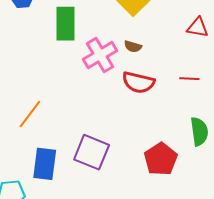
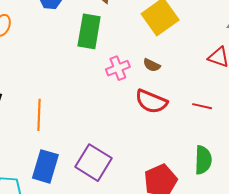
pink cross: (100, 55) -> (118, 68), size x0.7
orange line: (30, 114) -> (39, 115), turned -44

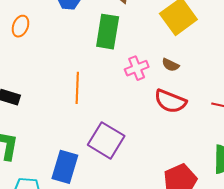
orange line: (39, 115) -> (77, 88), moved
purple square: (93, 163) -> (106, 140), moved

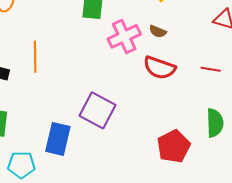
pink cross: (137, 68) -> (124, 36), size x1.4
orange line: (77, 88) -> (35, 57), moved

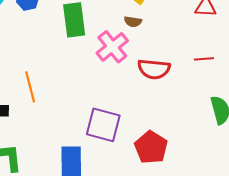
brown semicircle: (158, 31) -> (133, 22), moved
red pentagon: (174, 146) -> (151, 147), moved

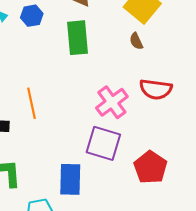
brown semicircle: (133, 22) -> (136, 41), turned 54
pink cross: (112, 47) -> (112, 102), moved

